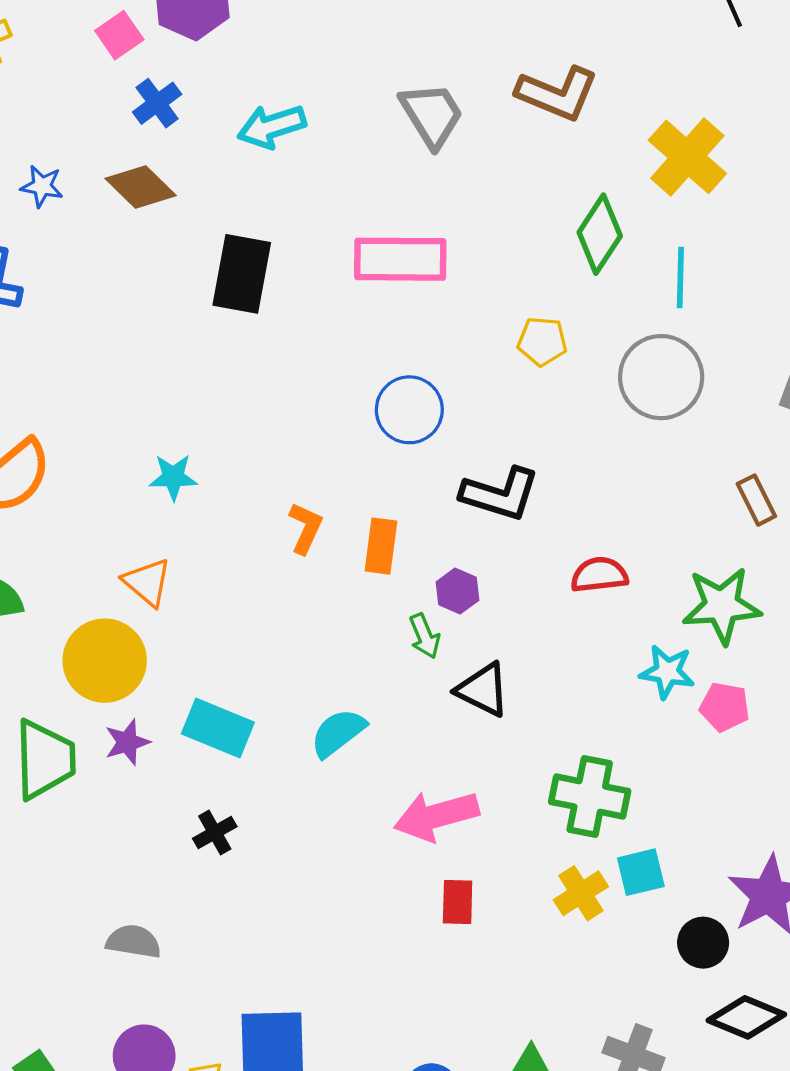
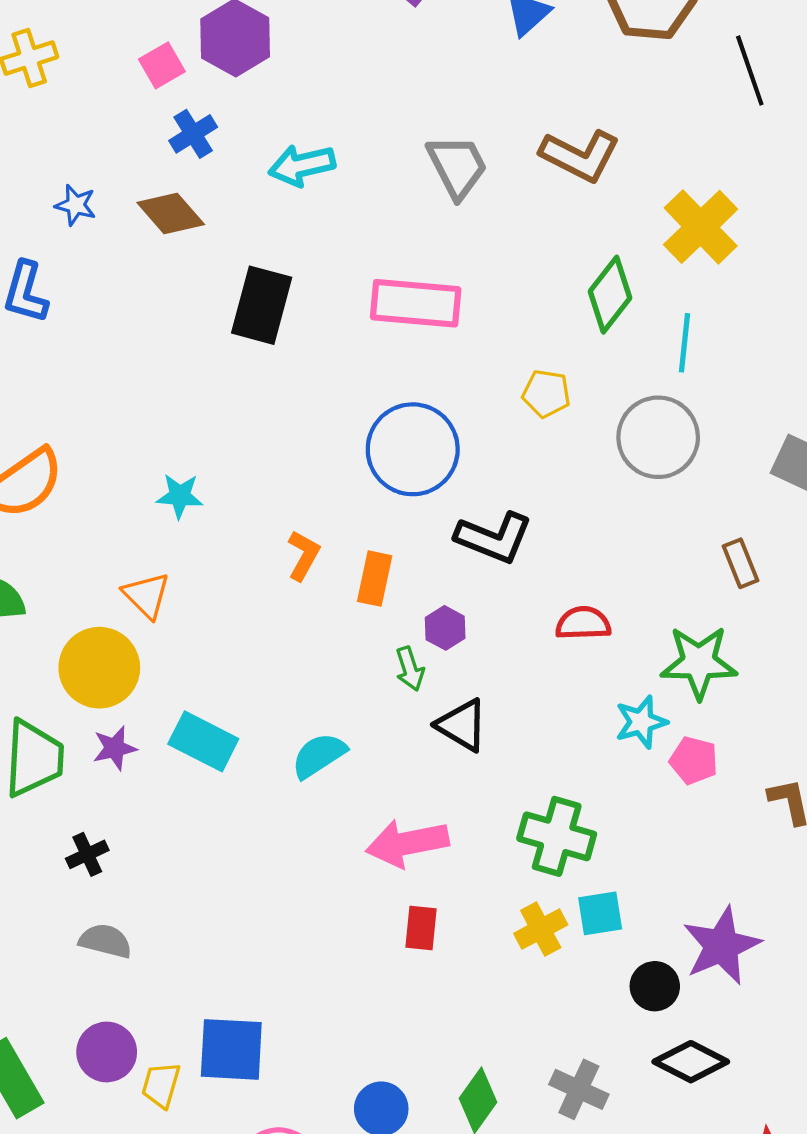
blue circle: (409, 410) -> (413, 449), size x1.4
cyan star: (667, 672) -> (641, 722), turned -30
black cross: (215, 833) -> (87, 854), moved

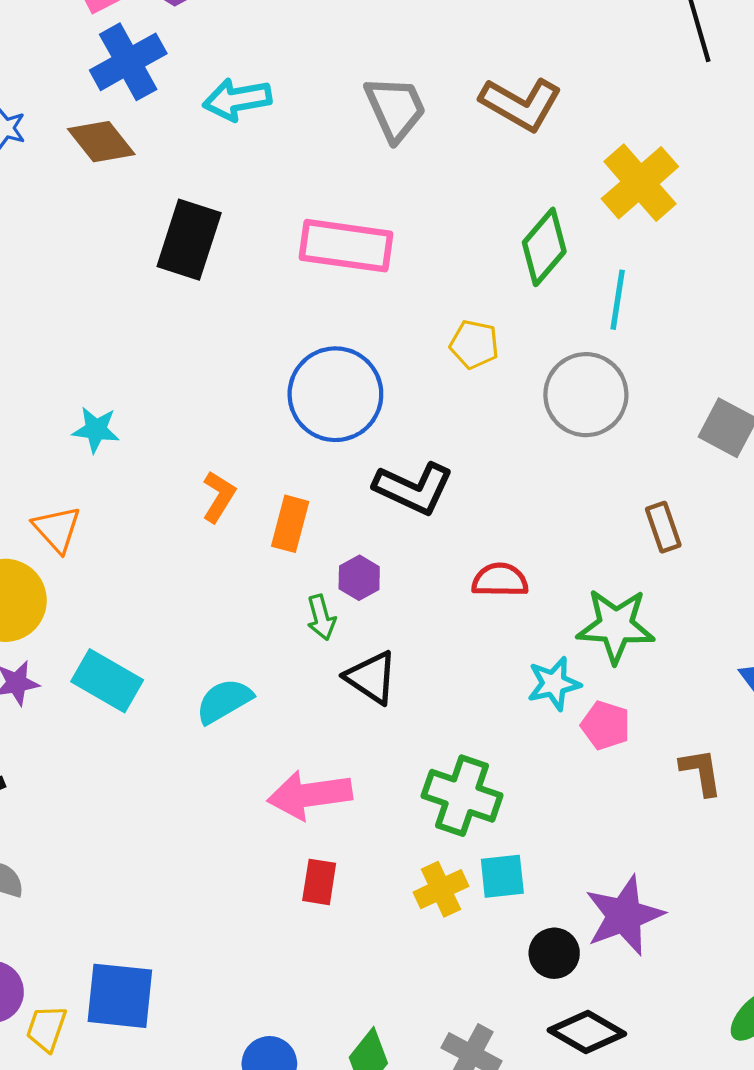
blue cross: (193, 134) -> (128, 62), size x1.5

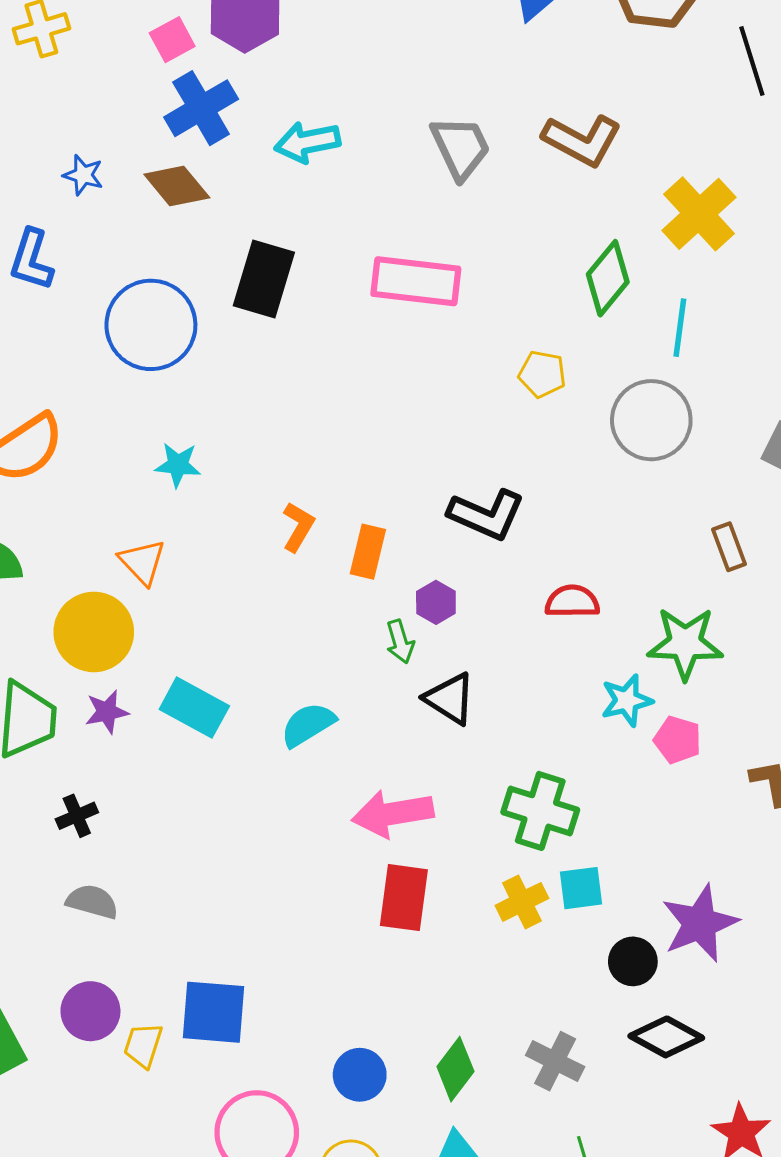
blue circle: (335, 394) -> (151, 325), moved
red rectangle: (319, 882) -> (404, 898), size x1.5

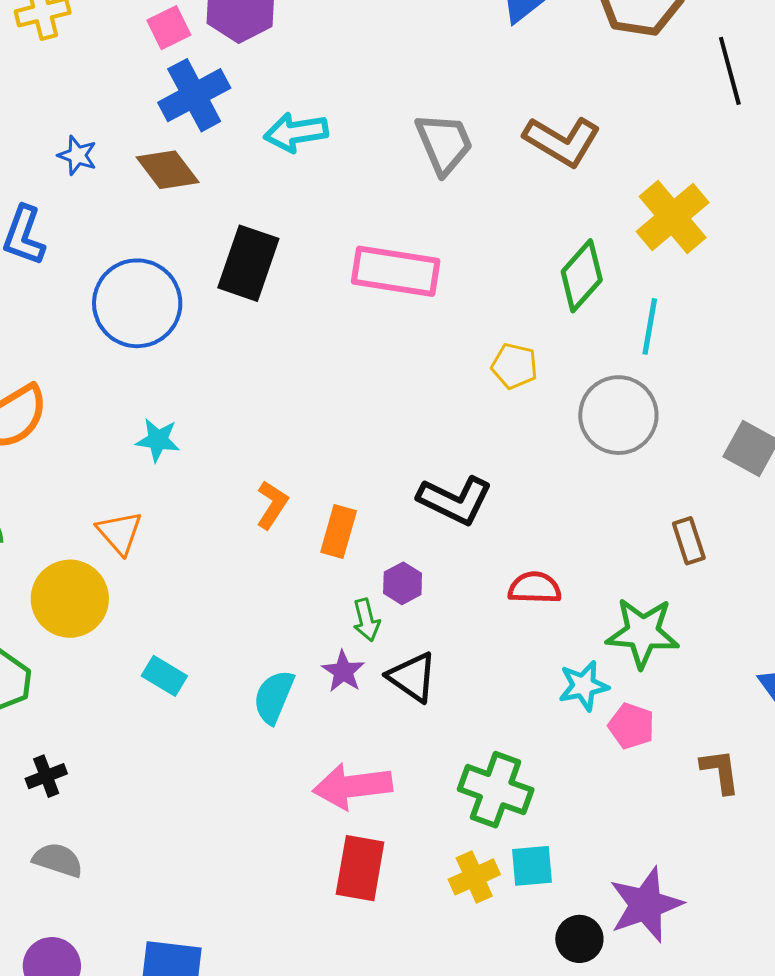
cyan rectangle: (194, 708) -> (164, 676), size x0.7
purple star: (107, 712) -> (343, 671), moved, turned -30
cyan semicircle: (308, 725) -> (274, 697), turned -38

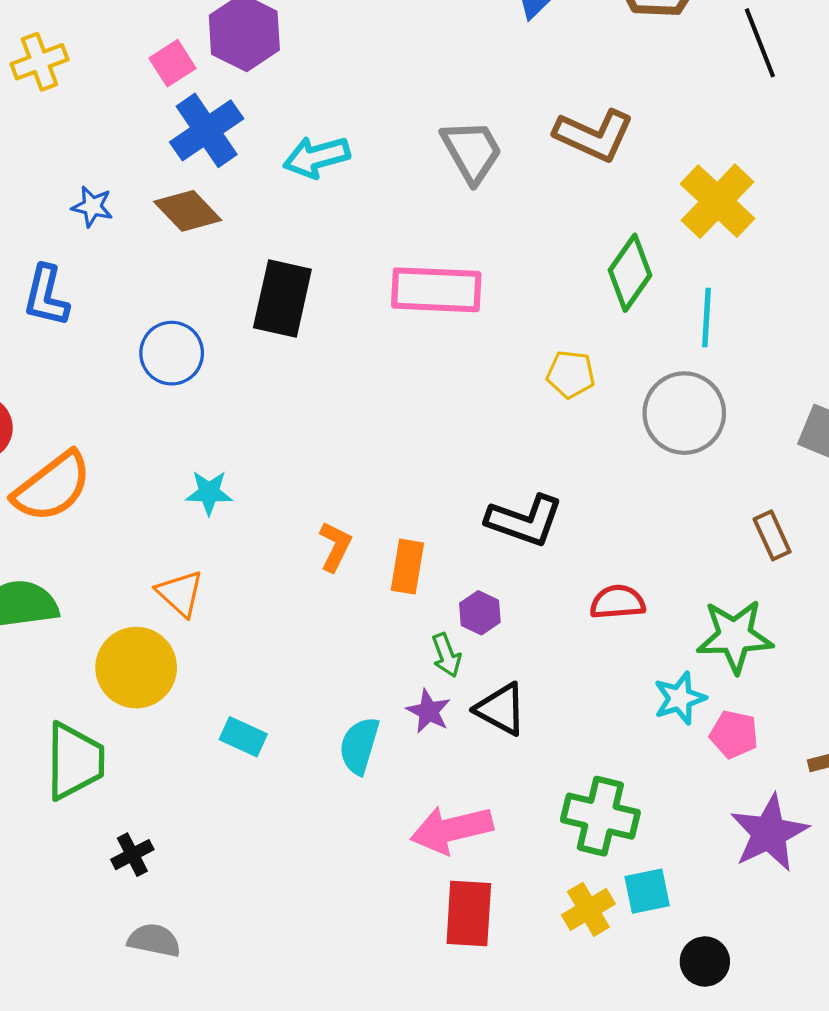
blue circle: (137, 303) -> (172, 353), size x0.7
purple star: (646, 905) -> (769, 833), moved

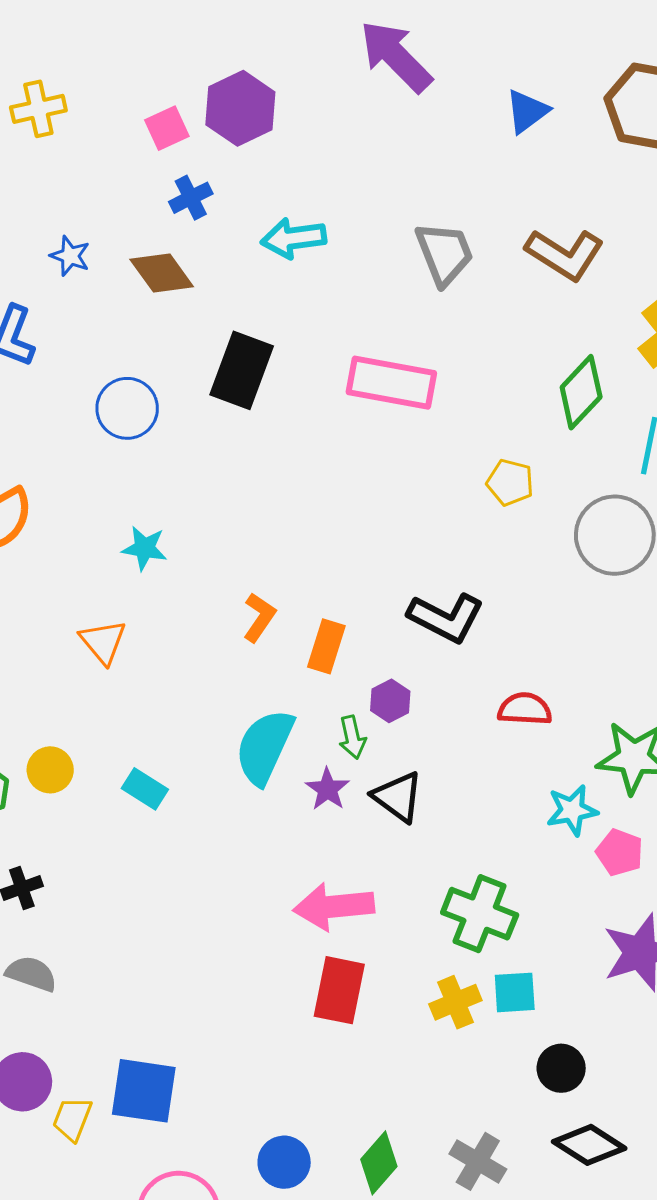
blue cross: (207, 130) -> (191, 198), size x0.6
yellow circle: (136, 668) -> (50, 770), moved, size x0.6
cyan semicircle: (359, 746) -> (264, 747), moved, size x1.4

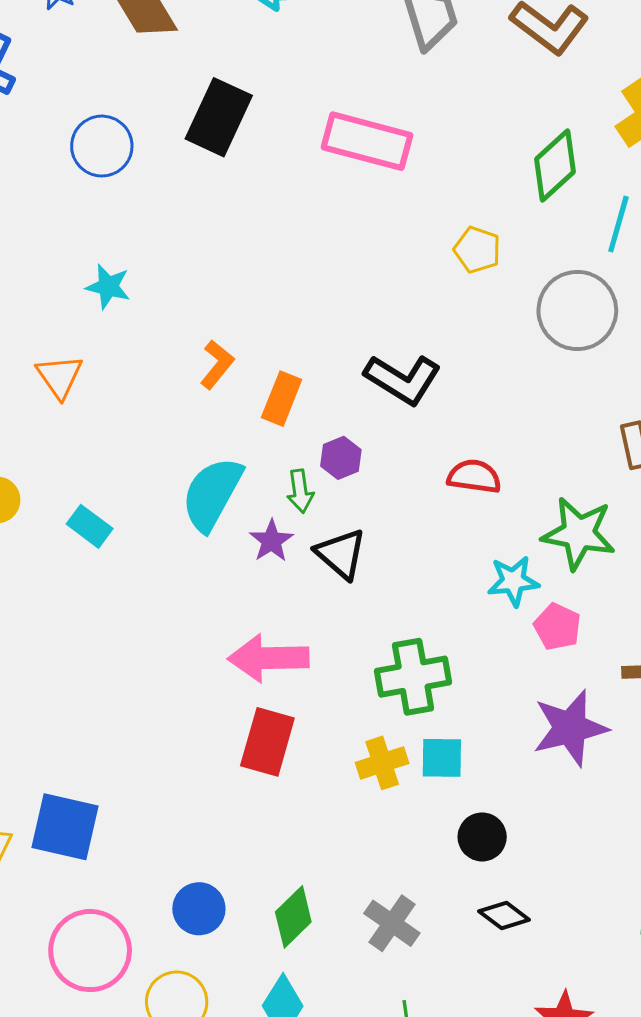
green cross: (480, 914) -> (413, 677), turned -36
black diamond: (589, 1145) -> (504, 915), size x0.7

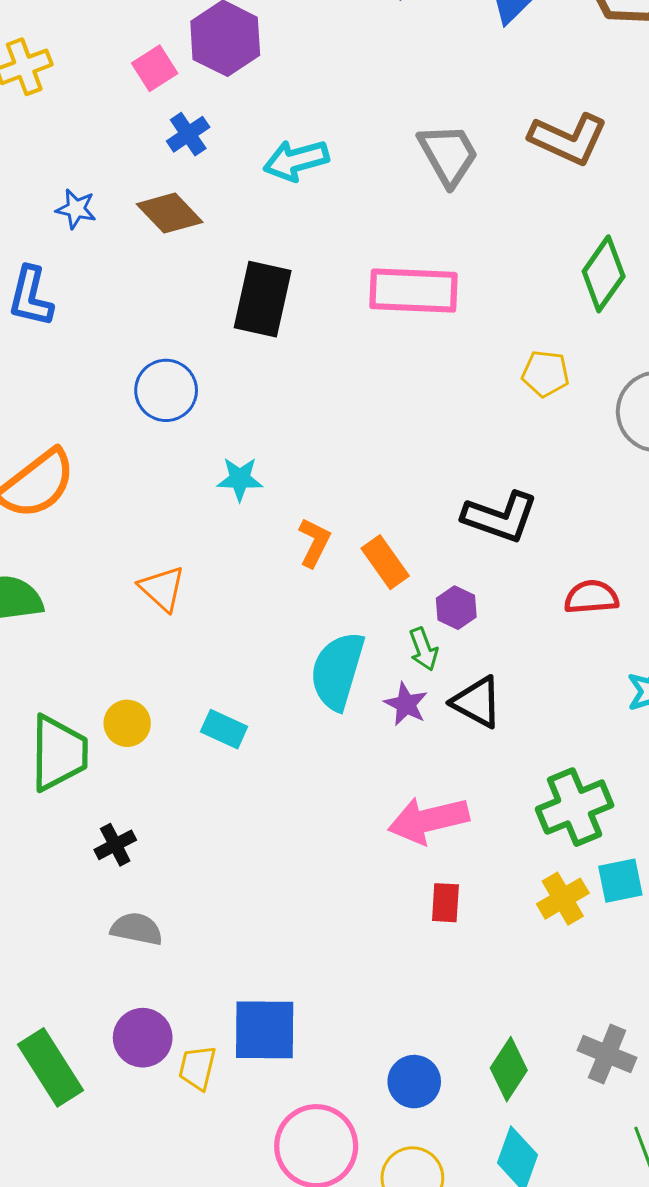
blue circle: (102, 146) -> (166, 390), moved
cyan star: (108, 287) -> (240, 479), moved
orange rectangle: (282, 399) -> (385, 562), turned -45
red rectangle: (267, 742) -> (445, 903), size x0.6

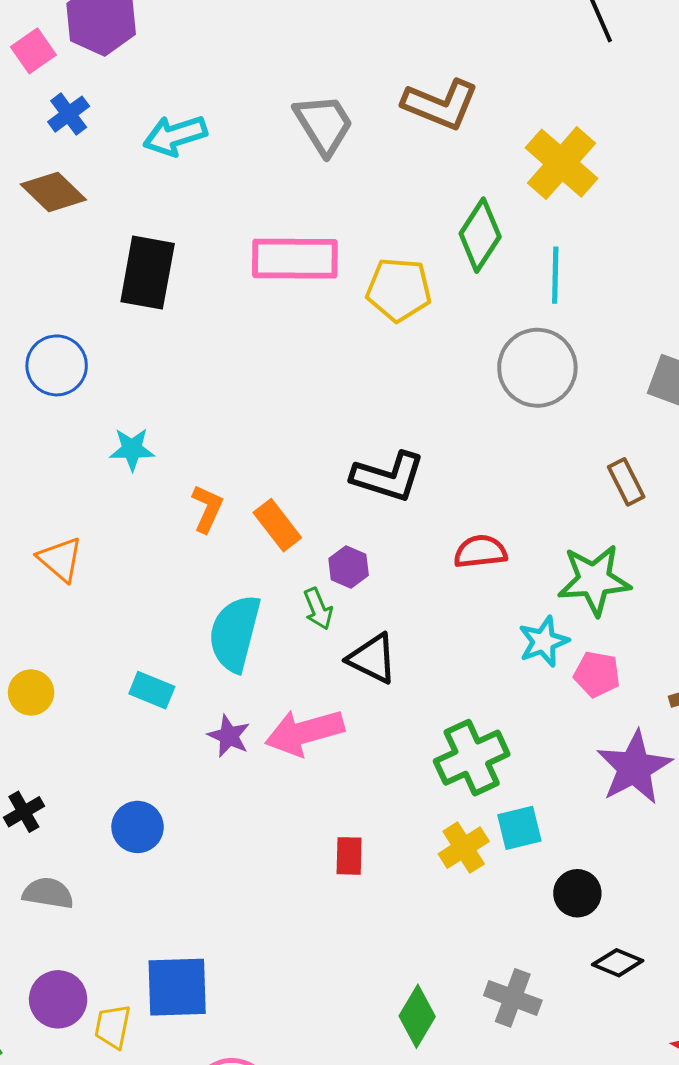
yellow pentagon: (545, 374) -> (399, 290), moved, size x1.4
purple star: (406, 704) -> (229, 736), moved
cyan rectangle: (224, 729) -> (152, 690), moved
pink arrow: (428, 820) -> (305, 732), moved
blue circle: (414, 1082) -> (138, 827), moved

